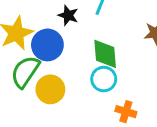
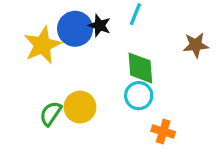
blue circle: (47, 45) -> (75, 29), moved
green semicircle: (25, 72) -> (51, 114), moved, size x0.7

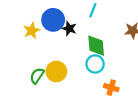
black star: (100, 25) -> (69, 28), moved
yellow star: (42, 45) -> (32, 31), size x0.7

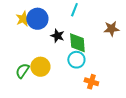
black star: (69, 28) -> (57, 36), moved
yellow star: (32, 31) -> (23, 19), moved

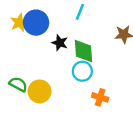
yellow circle: (40, 67) -> (40, 91), moved
green semicircle: (22, 71) -> (18, 84), turned 84

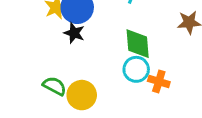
black star: (60, 43) -> (74, 33), moved
orange cross: (100, 97) -> (159, 81), moved

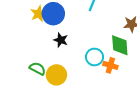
black star: (74, 33) -> (61, 40), moved
green diamond: (138, 44) -> (120, 45), moved

